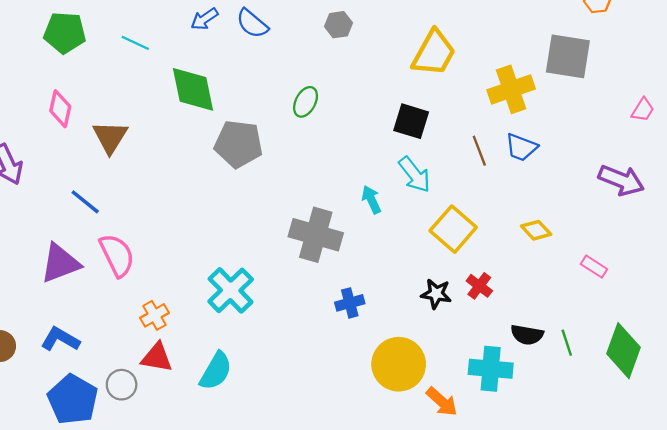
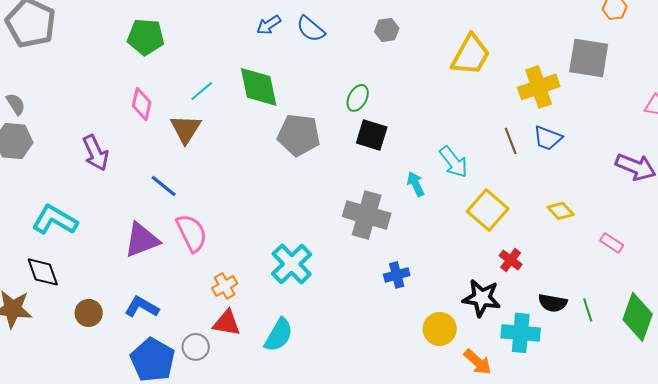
cyan line: (135, 43) -> (202, 91), moved, turned -65
black square: (411, 121) -> (372, 135), moved
black star: (436, 294) -> (482, 298), moved, size x1.4
yellow circle: (399, 364) -> (440, 329), size x0.7

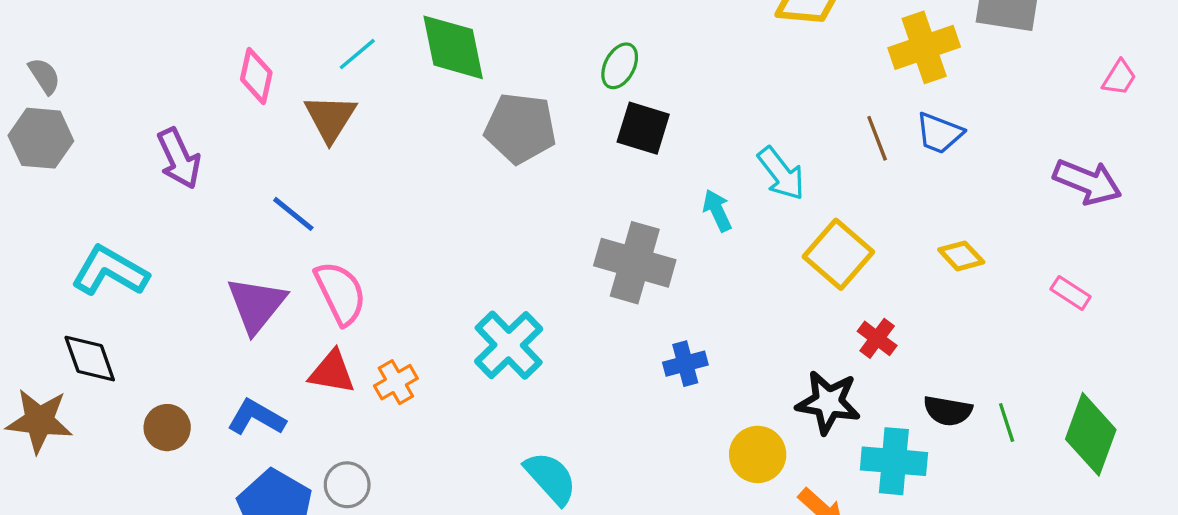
purple triangle: (142, 240) -> (256, 305), turned -30
pink rectangle: (612, 243) -> (1071, 293), moved
red triangle: (227, 323) -> (332, 372), moved
cyan semicircle: (279, 335) -> (551, 478), moved, turned -72

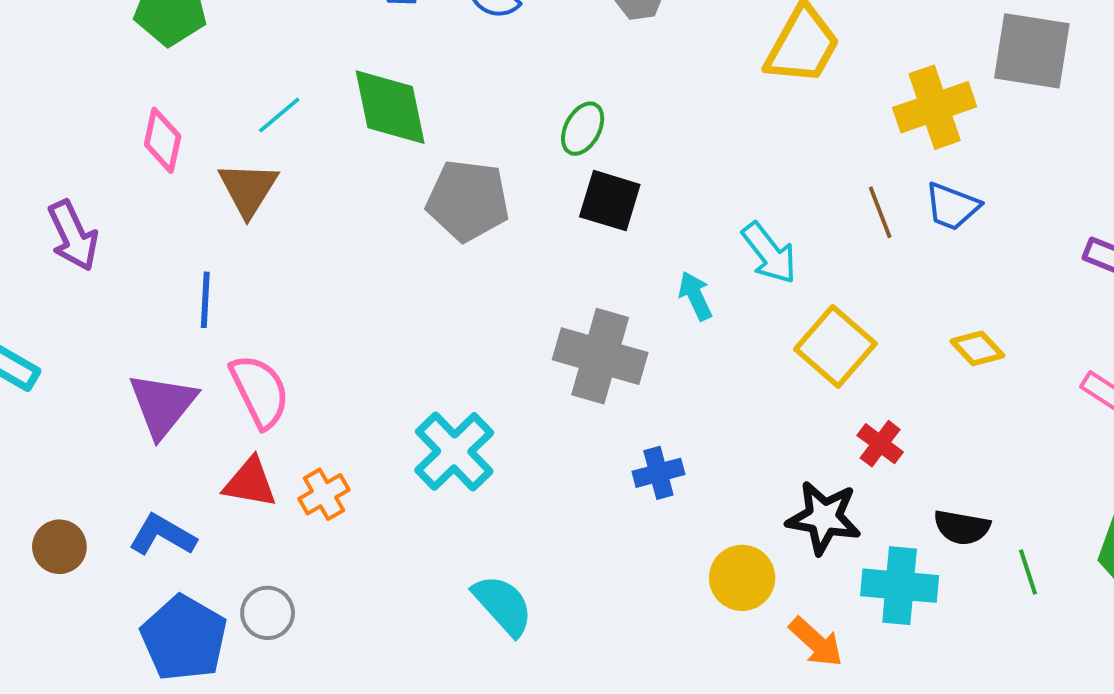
blue line: (293, 214) -> (205, 300), turned 54
green line: (1007, 422) -> (1028, 572), moved

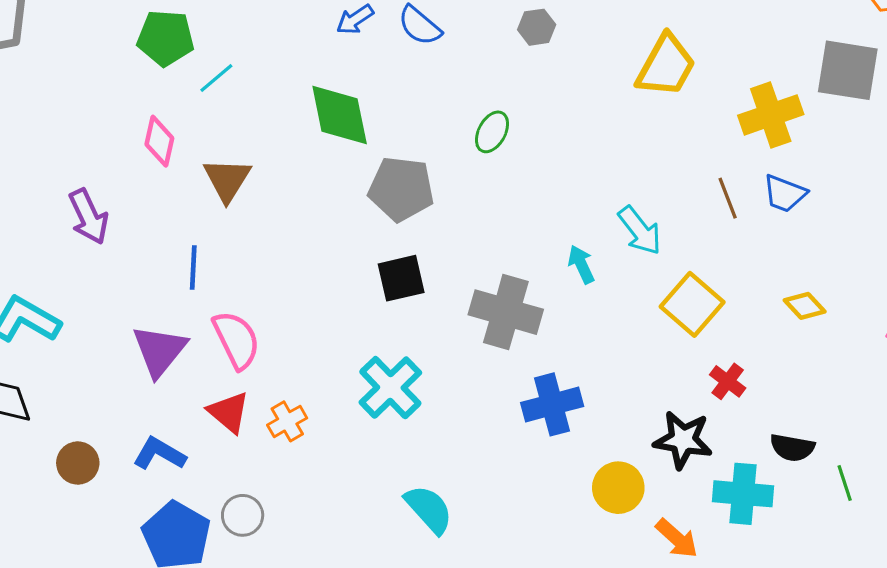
cyan line: (279, 115) -> (216, 78), moved
black square: (610, 201) -> (401, 278), moved, turned -30
blue cross: (658, 473) -> (552, 404), size x1.5
red triangle: (250, 483) -> (229, 412), turned 30

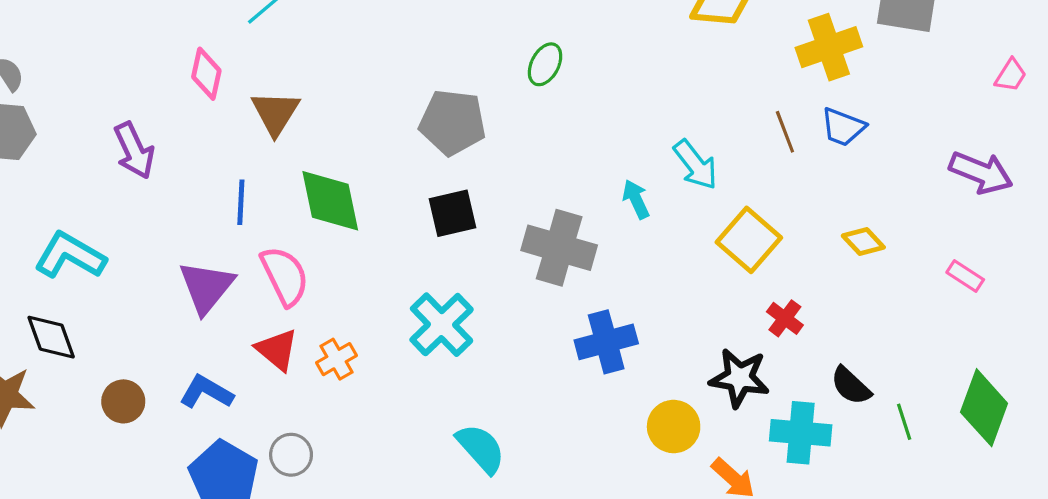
green diamond: (340, 115) -> (330, 201), moved
black semicircle: (792, 448) -> (851, 386), turned 33

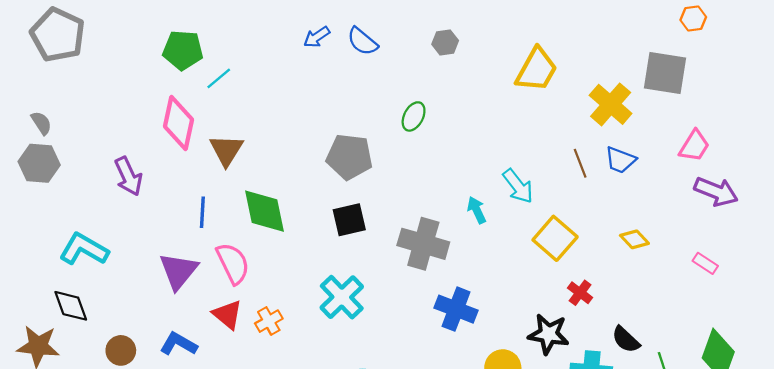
yellow cross: (829, 47) -> (611, 104), turned -30
pink diamond: (206, 74) -> (178, 123), size x1.5
pink trapezoid: (1011, 75) -> (694, 146), moved, size x1.4
blue cross: (606, 342) -> (456, 309), turned 36

